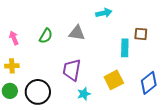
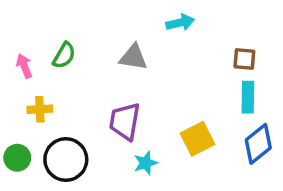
green semicircle: (46, 36) -> (64, 55), moved
cyan rectangle: (125, 48) -> (248, 97), moved
yellow cross: (12, 66) -> (40, 109), moved

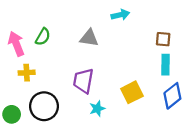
pink arrow: (24, 66) -> (16, 44), size x1.5
green circle: (17, 158) -> (12, 114), moved

